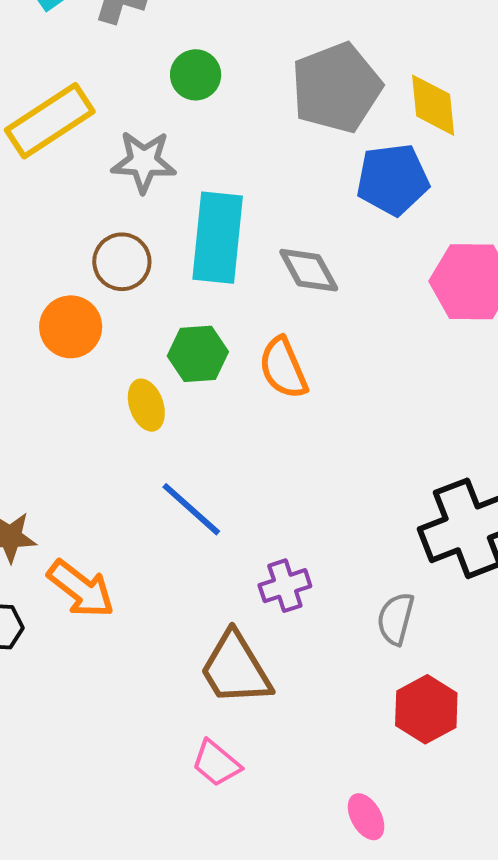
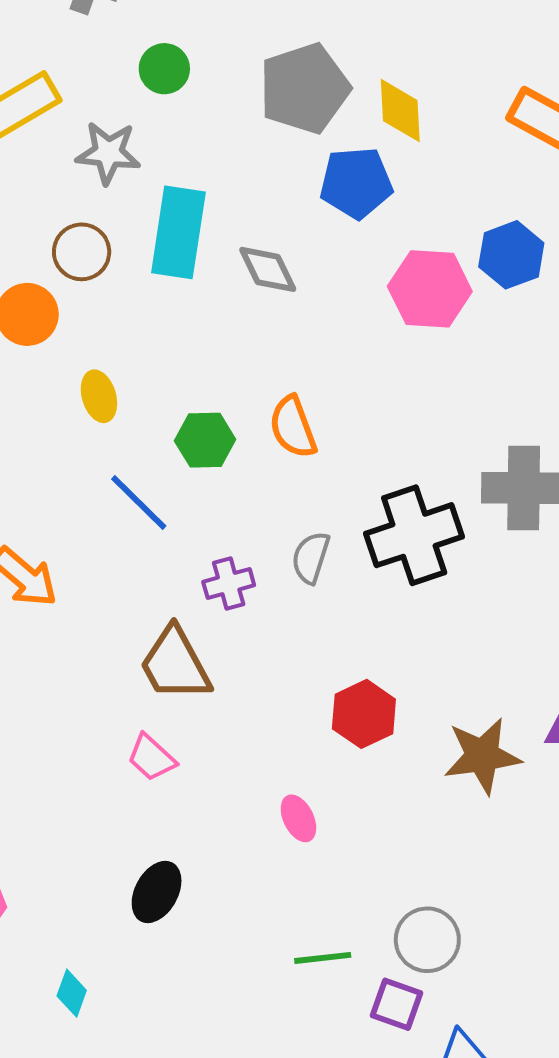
green hexagon: (198, 354) -> (205, 440), moved
orange semicircle: (283, 368) -> (293, 427), moved
gray semicircle: (396, 619) -> (311, 558), moved

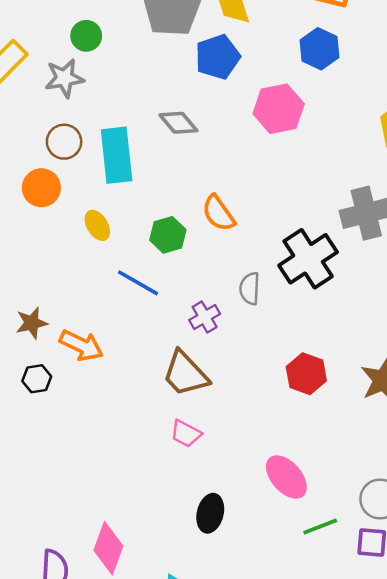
green circle: (164, 69) -> (86, 36), moved
cyan rectangle: (178, 232) -> (117, 155), moved
blue hexagon: (511, 255) -> (319, 49), moved
pink ellipse: (298, 818) -> (286, 477), moved, size x1.6

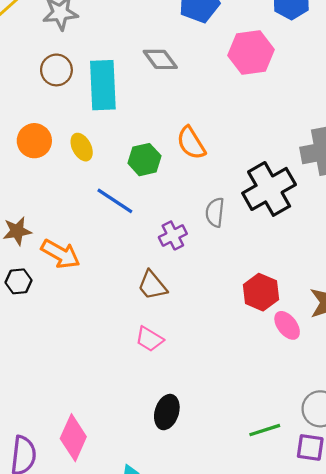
orange circle: (41, 188) -> (34, 141), moved
brown trapezoid: (185, 374) -> (152, 285), size x0.7
pink ellipse: (286, 477) -> (287, 325), moved, size x0.7

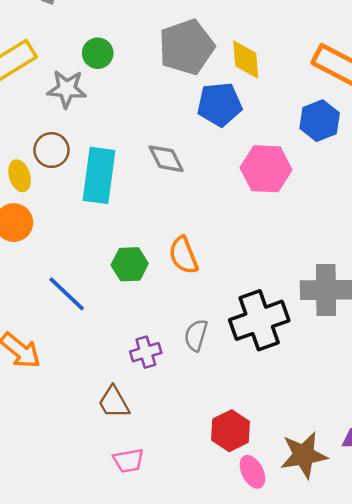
yellow ellipse: (82, 147) -> (20, 176), moved
blue line: (115, 201) -> (67, 294), moved
pink trapezoid: (149, 339) -> (128, 461), moved, turned -52

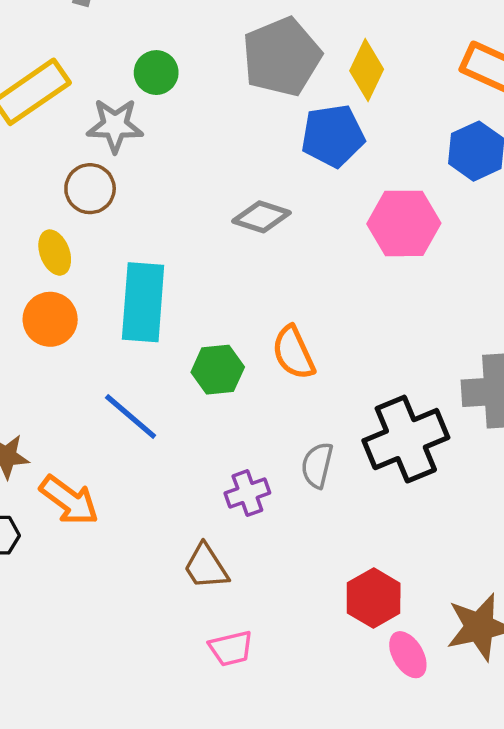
yellow diamond: (246, 59) -> (367, 70), turned 33
brown circle: (51, 150) -> (90, 189), moved
gray diamond: (166, 159) -> (261, 217), turned -42
cyan rectangle: (99, 175) -> (143, 302), moved

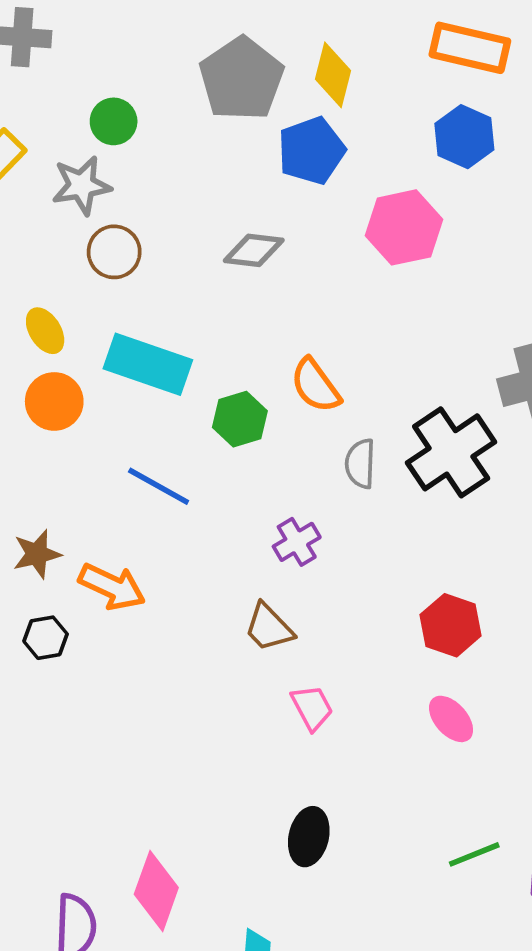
brown circle: (90, 189) -> (114, 252), moved
cyan rectangle: (143, 302) -> (148, 364), turned -64
gray semicircle: (317, 465) -> (360, 464), moved
pink trapezoid: (231, 648) -> (312, 708), turned -93
pink ellipse: (408, 655) -> (451, 719), moved

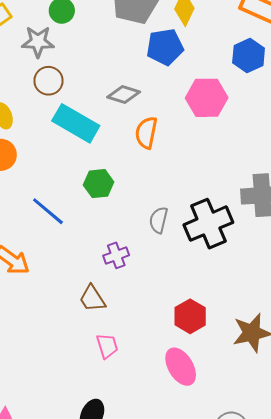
cyan rectangle: (148, 364) -> (76, 123), moved
orange semicircle: (315, 386) -> (146, 133), moved, turned 36
pink ellipse: (451, 719) -> (181, 367), size x1.4

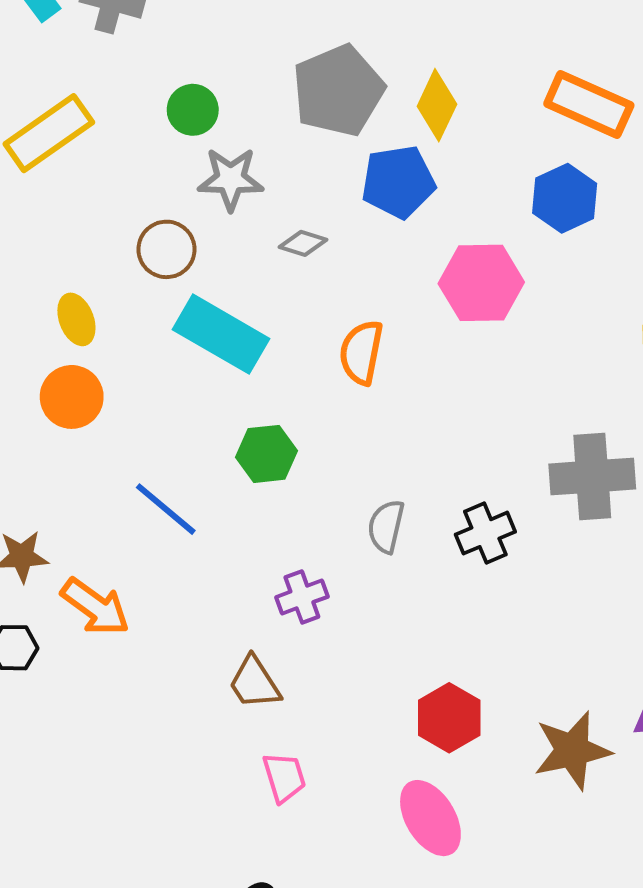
gray star: (38, 42) -> (231, 179), moved
gray diamond: (124, 94) -> (303, 243), moved, size x0.7
black cross: (208, 224) -> (485, 533), size x0.6

